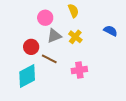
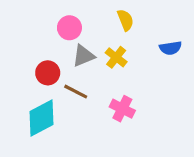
yellow semicircle: (73, 11) -> (125, 20), moved
blue semicircle: (111, 31) -> (171, 48), turned 144
pink cross: (79, 70) -> (122, 109), turned 35

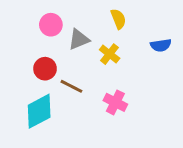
pink circle: (69, 28) -> (51, 25), moved
gray triangle: (83, 56) -> (79, 39), moved

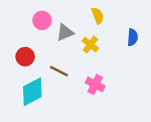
blue semicircle: (161, 45) -> (133, 37), turned -77
red circle: (45, 69) -> (25, 57), moved

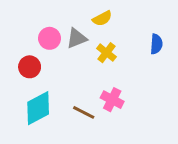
yellow semicircle: (98, 16) -> (102, 18), moved, turned 84
pink circle: (42, 20) -> (50, 38), moved
brown line: (59, 71) -> (84, 112), moved

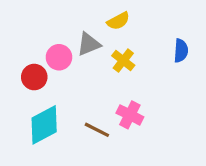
pink circle: (50, 38) -> (59, 57), moved

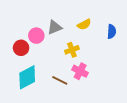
yellow semicircle: (118, 21) -> (84, 24), moved
yellow cross: (123, 61) -> (72, 50), moved, turned 32

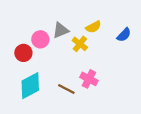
blue semicircle: (112, 32) -> (124, 35), turned 40
yellow cross: (72, 50) -> (80, 44), moved, turned -32

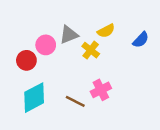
pink cross: (89, 79) -> (101, 90), turned 36

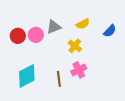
yellow cross: (91, 50) -> (75, 46), moved
red circle: (26, 60) -> (18, 36), moved
brown line: (75, 101) -> (59, 79), turned 56

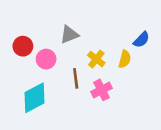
yellow semicircle: (83, 24) -> (125, 59), moved, turned -48
pink circle: (36, 35) -> (46, 59), moved
brown line: (59, 79) -> (76, 78), moved

